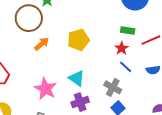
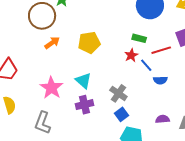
blue line: (126, 67) -> (146, 65), moved

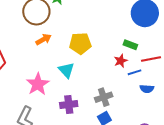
blue line: (146, 65) -> (134, 72), turned -72
cyan triangle: (83, 81) -> (66, 70), moved
gray cross: (118, 93) -> (104, 97), turned 30

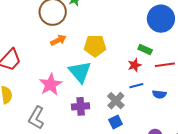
cyan triangle: (66, 70) -> (80, 72), size x1.4
blue line: (134, 72) -> (136, 86), moved
gray cross: (104, 97) -> (116, 101), turned -30

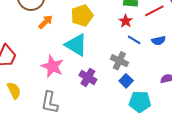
blue line: (136, 86) -> (134, 40), turned 64
purple cross: (81, 106) -> (88, 77), turned -36

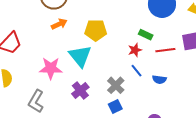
pink star: (52, 66) -> (51, 68), turned 30

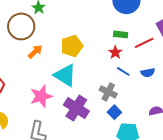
purple cross: (80, 90) -> (76, 108), size x1.4

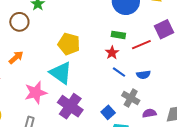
brown circle: (21, 26) -> (19, 22), size x0.7
yellow pentagon: (72, 46) -> (69, 44), turned 30
orange arrow: (35, 52) -> (16, 57), moved
gray cross: (108, 92) -> (131, 98), moved

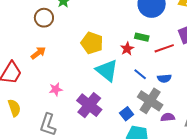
red star: (112, 53) -> (127, 49), moved
cyan triangle: (61, 73) -> (107, 70), moved
pink star: (36, 93) -> (56, 89), size x0.6
gray cross: (131, 98) -> (150, 101), size x1.4

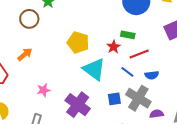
red line: (164, 48) -> (139, 54), moved
blue square: (127, 114) -> (114, 99), moved, turned 32

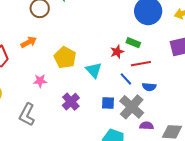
yellow pentagon: (78, 42) -> (65, 58), moved
cyan triangle: (94, 69) -> (94, 70), size x0.7
purple cross: (78, 105) -> (71, 102), size x0.7

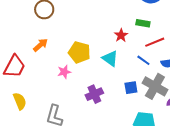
red star: (117, 52) -> (121, 35), moved
pink star: (40, 81) -> (64, 72), moved
purple cross: (71, 102) -> (94, 94), turned 30

